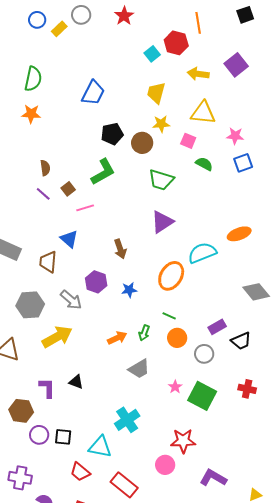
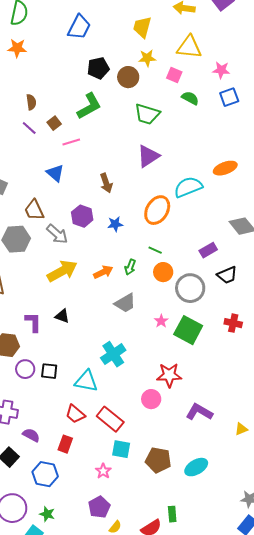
brown trapezoid: (48, 262) -> (34, 210), moved, turned -30
purple rectangle: (217, 327) -> (208, 250), moved
yellow arrow: (57, 337) -> (62, 271), moved
gray circle: (204, 354) -> (190, 288), size x1.5
red trapezoid: (80, 472) -> (75, 414), moved

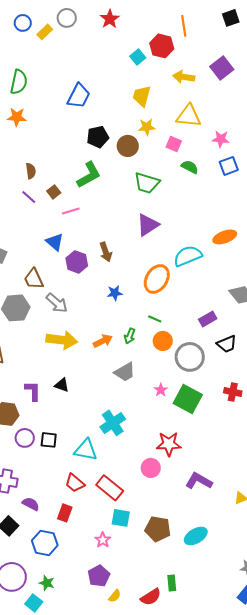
purple hexagon: (82, 216) -> (77, 262), moved
yellow arrow: (62, 271) -> (62, 340), turned 36

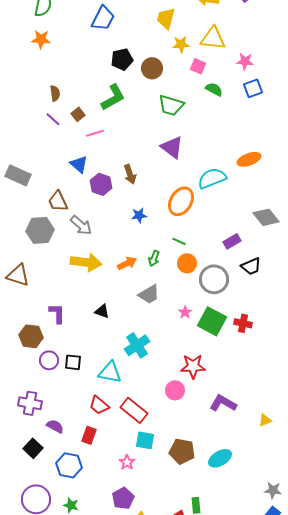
yellow star: (147, 127) -> (181, 44), moved
purple triangle: (148, 225) -> (172, 147), turned -50
black triangle: (62, 385) -> (102, 311), moved
red cross: (233, 392) -> (243, 323), moved

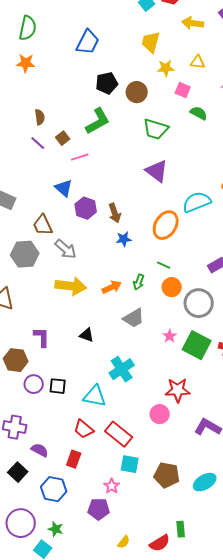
yellow triangle: (213, 38) -> (198, 62), size x0.6
brown arrow: (130, 174) -> (115, 213), moved
purple pentagon: (123, 498) -> (99, 509), moved, turned 30

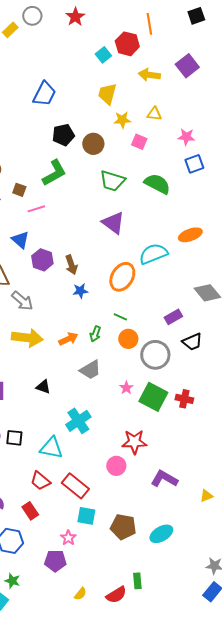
green semicircle: (199, 113) -> (157, 184), moved, size x1.5
brown square: (63, 138) -> (19, 190), turned -32
red rectangle: (74, 459) -> (30, 511), turned -54

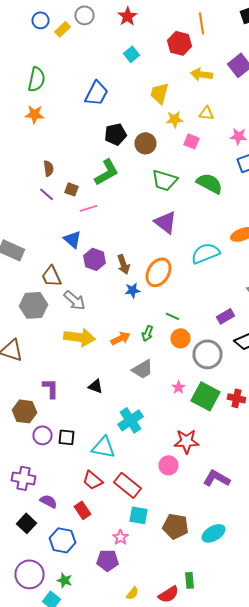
cyan square: (103, 55) -> (132, 54), moved
orange ellipse: (122, 277) -> (158, 272), moved

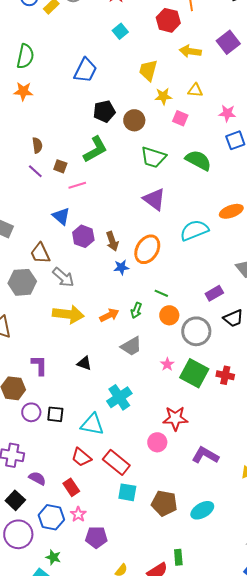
pink star: (120, 537) -> (78, 514), moved
purple circle: (30, 574) -> (18, 534), moved

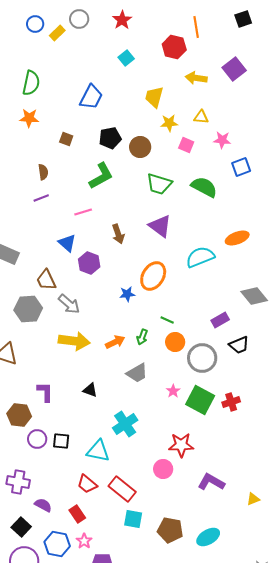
pink star: (227, 113) -> (222, 140), moved
brown square: (60, 166) -> (66, 139), moved
purple line: (35, 171) -> (41, 198), turned -63
brown arrow: (112, 241) -> (118, 234), moved
red cross: (225, 375) -> (231, 402), turned -30

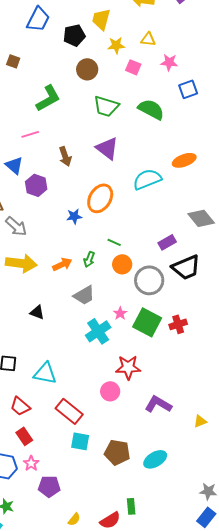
black pentagon: (110, 138) -> (74, 35), moved
black trapezoid: (239, 345) -> (186, 267), size x1.4
cyan cross: (125, 424) -> (98, 331), moved
red trapezoid: (87, 484) -> (20, 406), moved

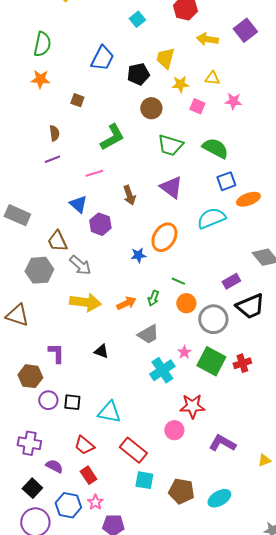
blue square: (188, 89) -> (226, 181), moved

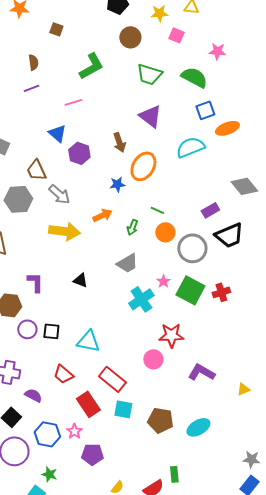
pink star: (233, 101) -> (217, 51), moved
brown arrow: (129, 195) -> (119, 142), moved
orange arrow: (126, 303) -> (102, 215), moved
red rectangle: (88, 475) -> (88, 404), moved, size x1.4

